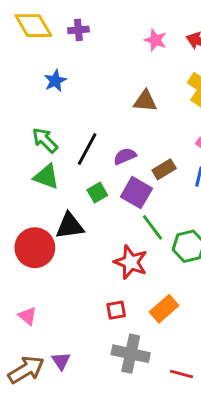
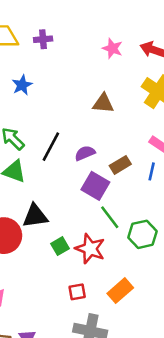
green square: (97, 193) -> (60, 246), moved

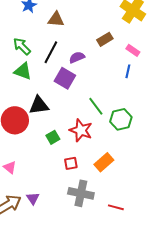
brown triangle: (103, 103) -> (56, 19), moved
brown rectangle: (120, 165) -> (105, 39), moved
purple square: (95, 186) -> (65, 78), moved
green square: (60, 246) -> (53, 137), moved

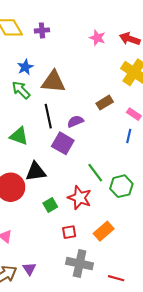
brown triangle: (56, 19) -> (53, 82), size x1.4
green arrow: (22, 46) -> (21, 90), moved
black line: (51, 52) -> (48, 116), turned -40

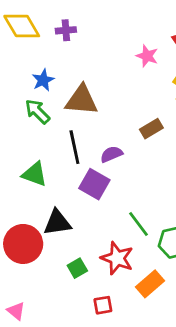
pink star: (97, 38) -> (147, 56), moved
orange rectangle: (104, 231) -> (150, 284), moved

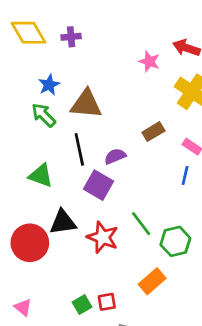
red star: (117, 258) -> (103, 237), moved
green square: (77, 268) -> (82, 305), moved

